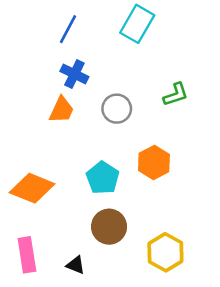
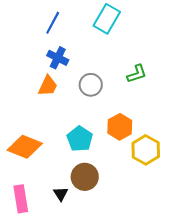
yellow hexagon: (165, 252) -> (146, 150), moved
black triangle: (76, 265) -> (61, 194), moved, turned 35

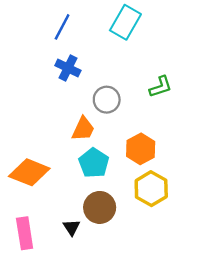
orange trapezoid: (48, 86) -> (83, 129), moved
yellow hexagon: (146, 150) -> (151, 189), moved

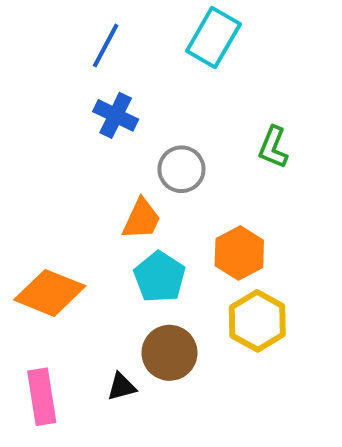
green L-shape: (161, 87) -> (273, 147), turned 130
black triangle: (71, 227) -> (122, 387), turned 48

